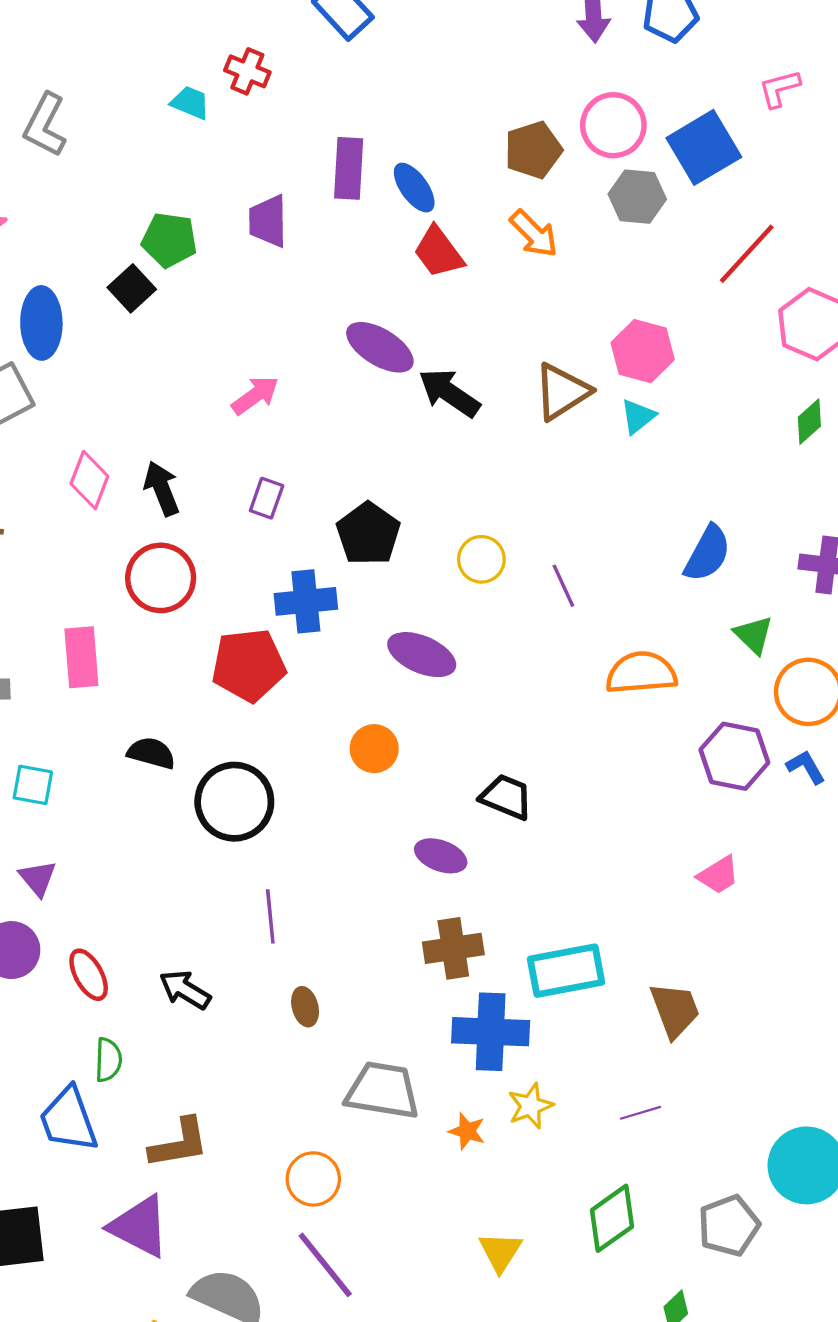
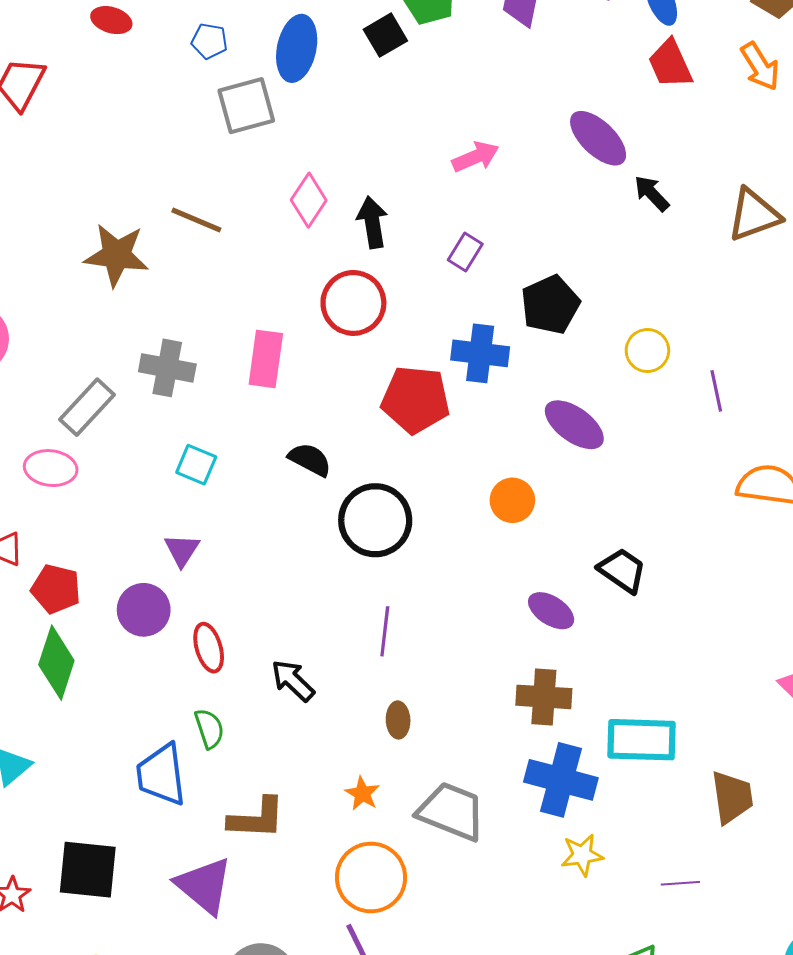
black arrow: (449, 393) -> (652, 193), size x0.7
green semicircle: (108, 1060) -> (209, 729), turned -33
orange star: (467, 1131) -> (362, 794), moved
orange circle: (313, 1179) -> (371, 877), size x1.4

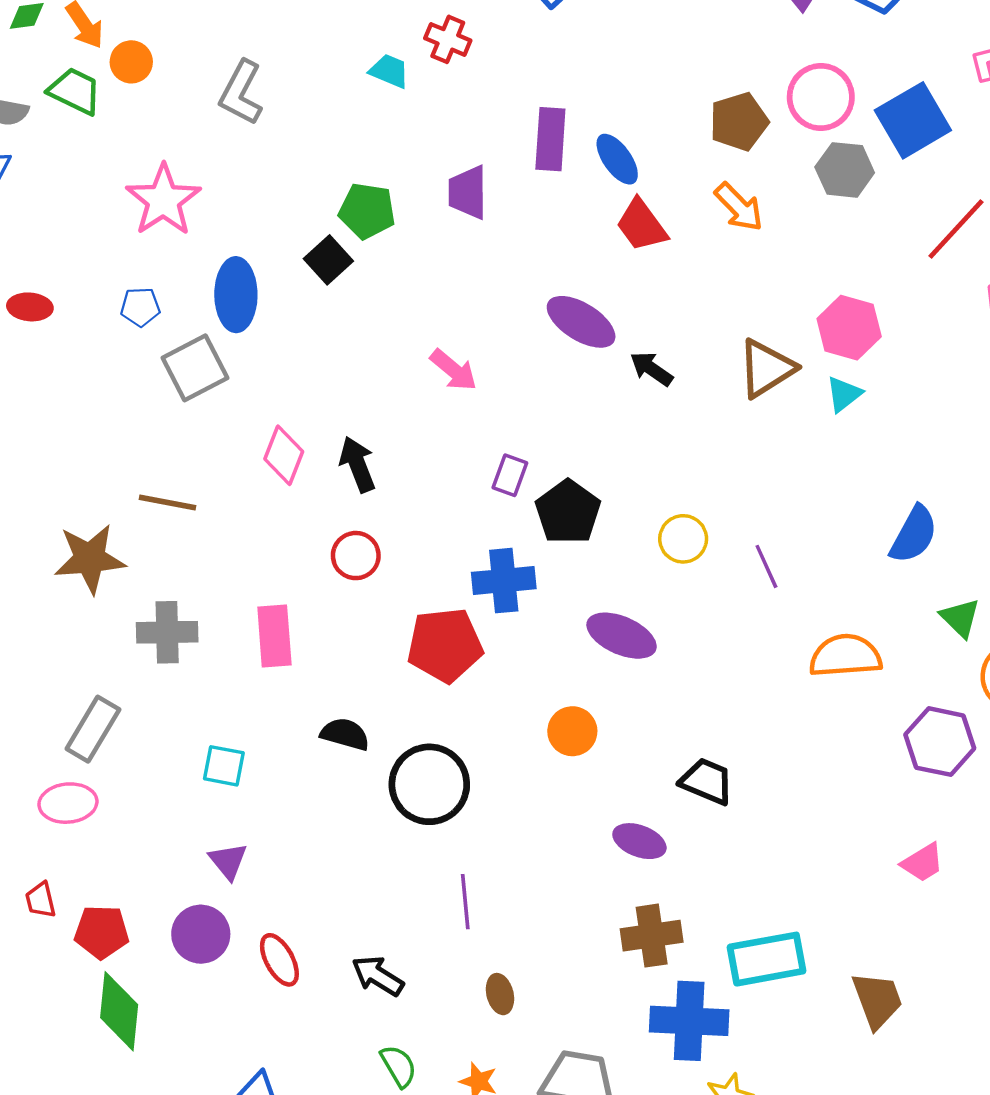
pink arrow: (476, 157) -> (453, 370), turned 75
purple rectangle: (465, 252) -> (510, 475), moved
red circle: (353, 303) -> (356, 556), size x0.7
gray cross: (167, 368) -> (167, 632), moved
green semicircle: (209, 729) -> (399, 1066), moved

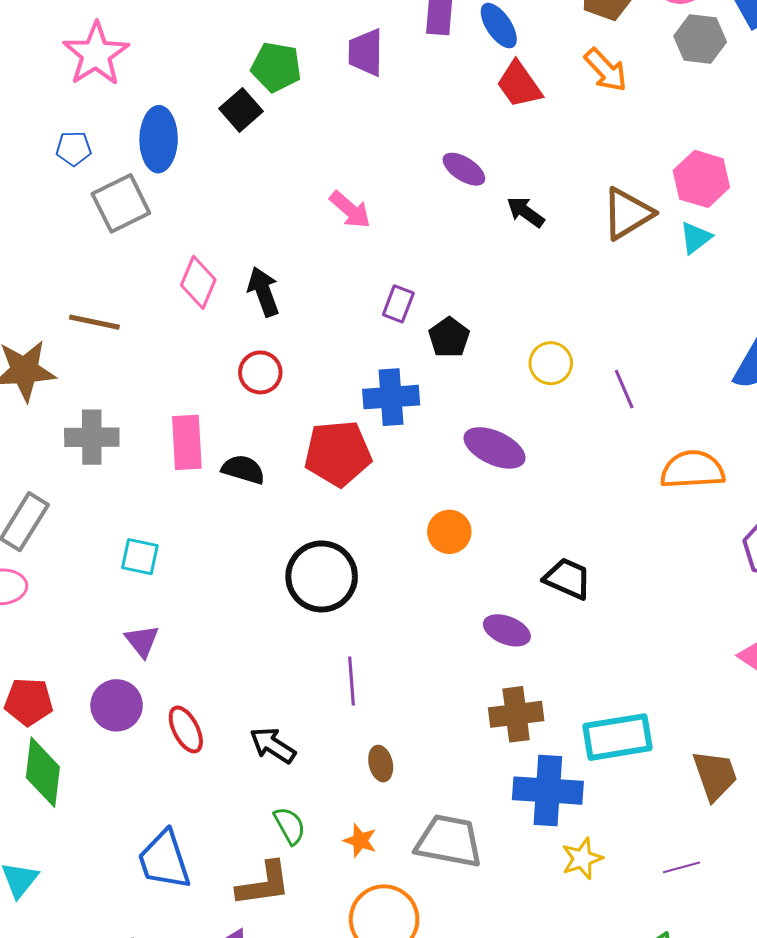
purple ellipse: (581, 322) -> (464, 169), size x0.7
black pentagon: (568, 512) -> (449, 337), size x0.7
black semicircle: (345, 734) -> (243, 469), moved

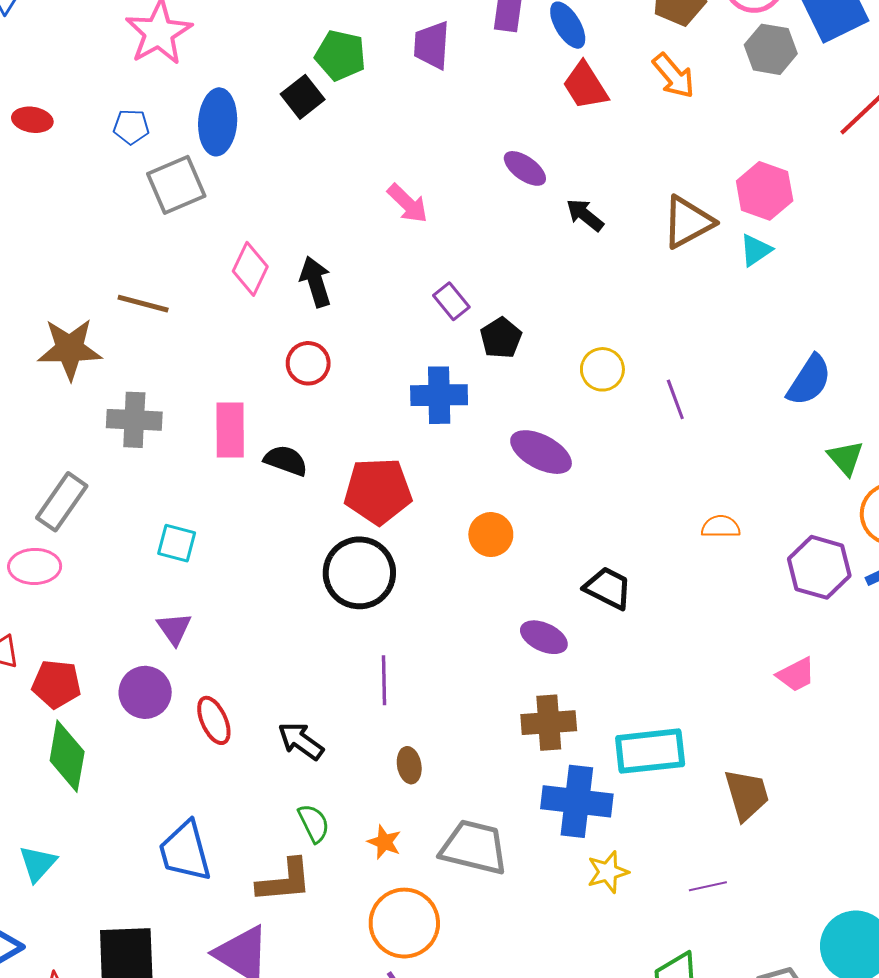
purple rectangle: (398, 304) -> (451, 301), turned -63
red pentagon: (338, 453) -> (378, 491), moved
orange semicircle: (693, 470) -> (721, 527), moved, size x0.6

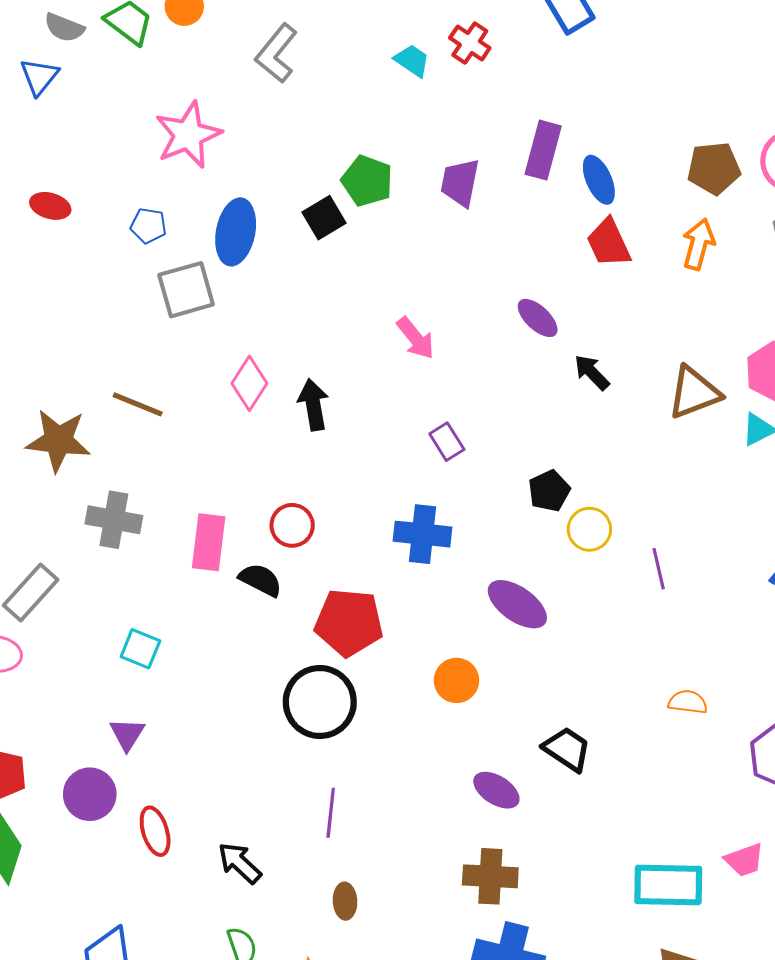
orange arrow: (674, 76) -> (698, 244), turned -132
black pentagon: (501, 338) -> (549, 491), moved
red circle: (308, 363) -> (292, 525), moved
cyan rectangle: (650, 751) -> (668, 885), moved

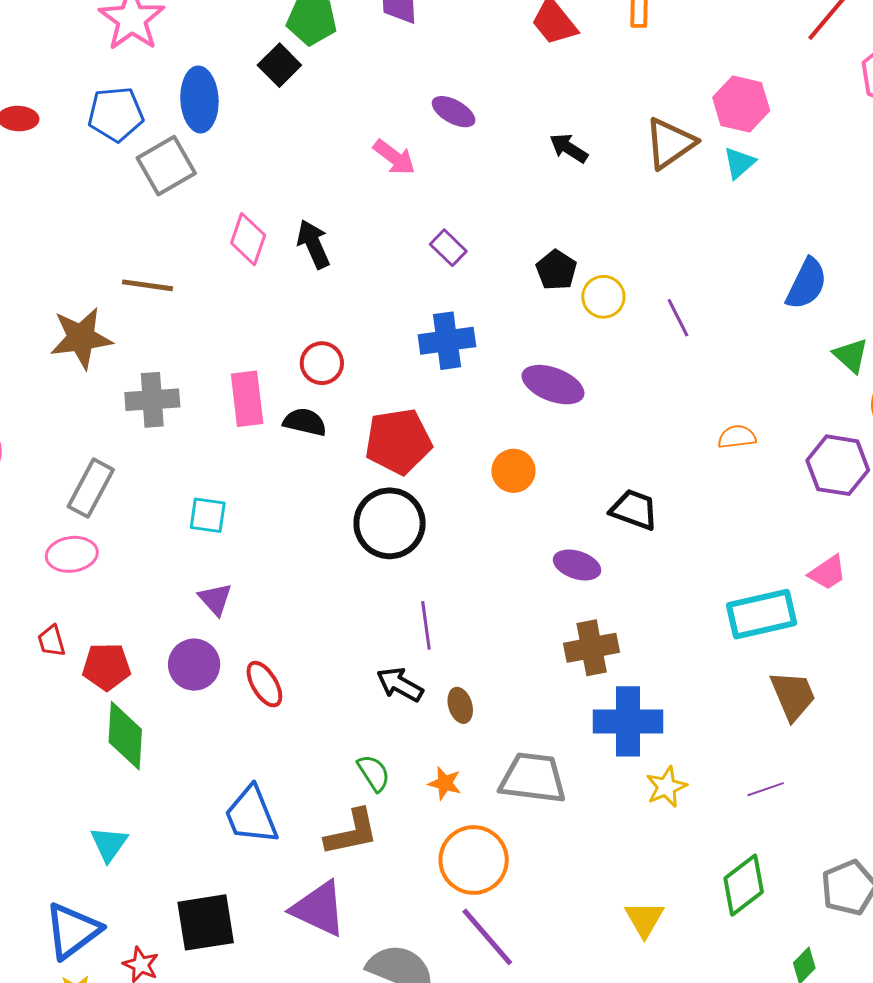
blue pentagon: (148, 226) -> (116, 114), size x1.6
purple ellipse: (538, 318) -> (454, 112), moved
black arrow: (240, 863) -> (400, 684), moved

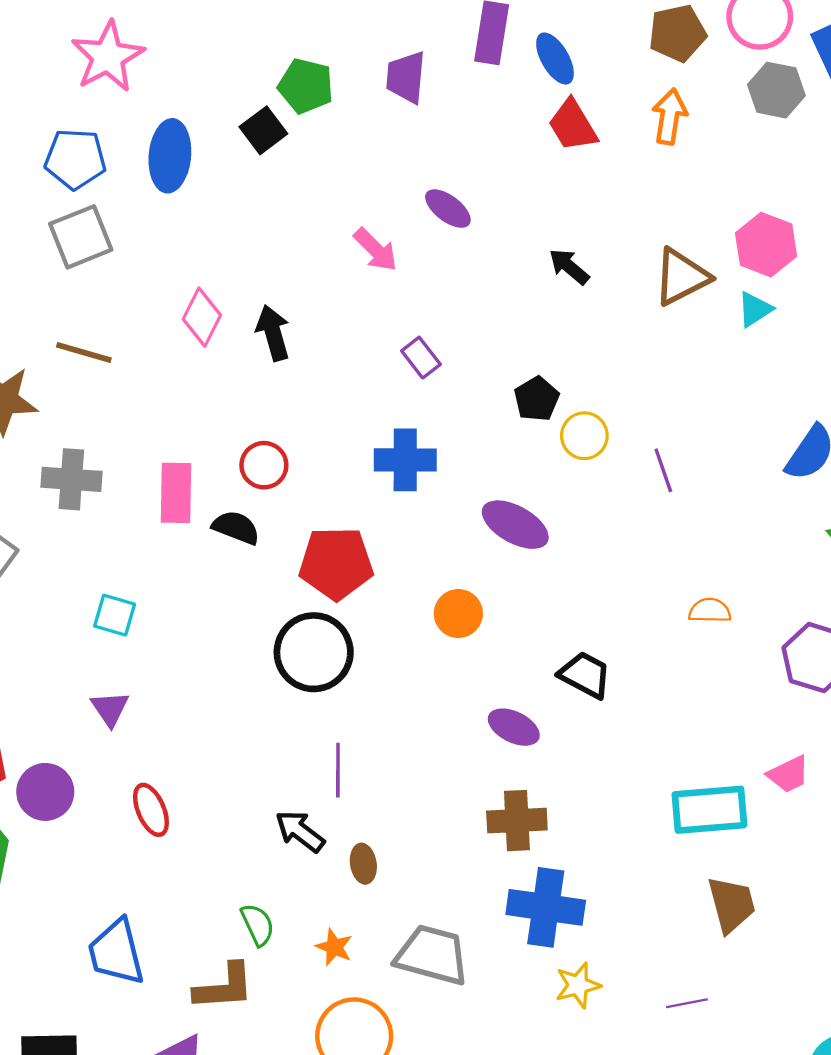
gray square: (166, 166) -> (81, 237), moved
purple circle: (194, 665) -> (45, 792), moved

